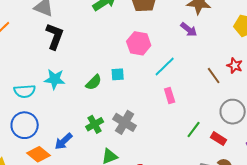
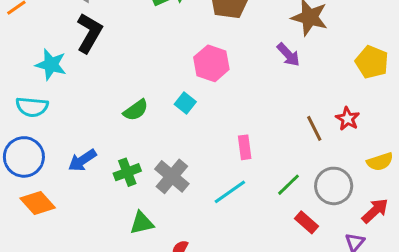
cyan line: (165, 66) -> (230, 192), moved
cyan square: (118, 74) -> (185, 103), moved, turned 32
cyan star: (55, 79) -> (51, 65), moved
green line: (194, 130) -> (288, 185), moved
blue arrow: (64, 141) -> (82, 160), moved

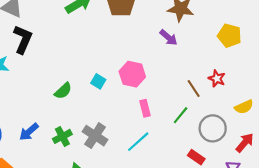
pink hexagon: (211, 63) -> (132, 74), moved
green line: (288, 185) -> (181, 115), moved

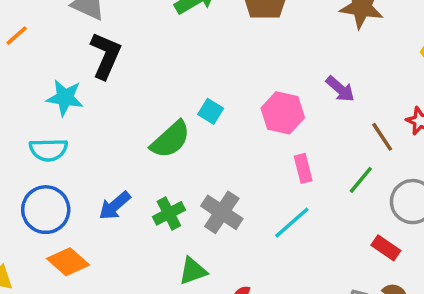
purple arrow: (169, 37) -> (340, 89), moved
cyan square: (98, 81) -> (211, 111), moved
green semicircle: (63, 91) -> (170, 139), size x1.4

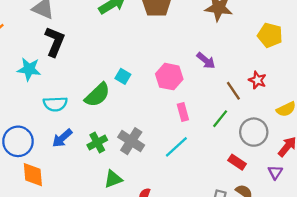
cyan semicircle: (48, 150) -> (55, 104), moved
orange diamond: (68, 262) -> (33, 175), turned 45

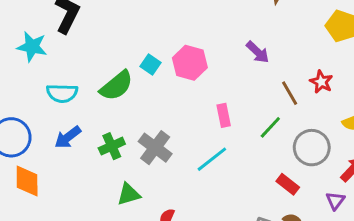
pink hexagon: (169, 77) -> (190, 63), moved

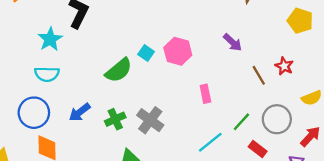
cyan star: (32, 47) -> (50, 39), turned 30
cyan semicircle: (62, 93) -> (47, 74), moved
green line: (270, 127) -> (241, 122), moved
cyan line: (212, 159) -> (210, 142), moved

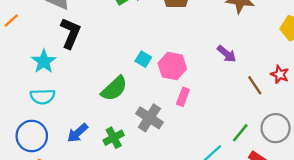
cyan square: (146, 53) -> (143, 59), moved
pink rectangle: (205, 94) -> (183, 97), moved, turned 36
gray cross: (150, 120) -> (149, 118), moved

